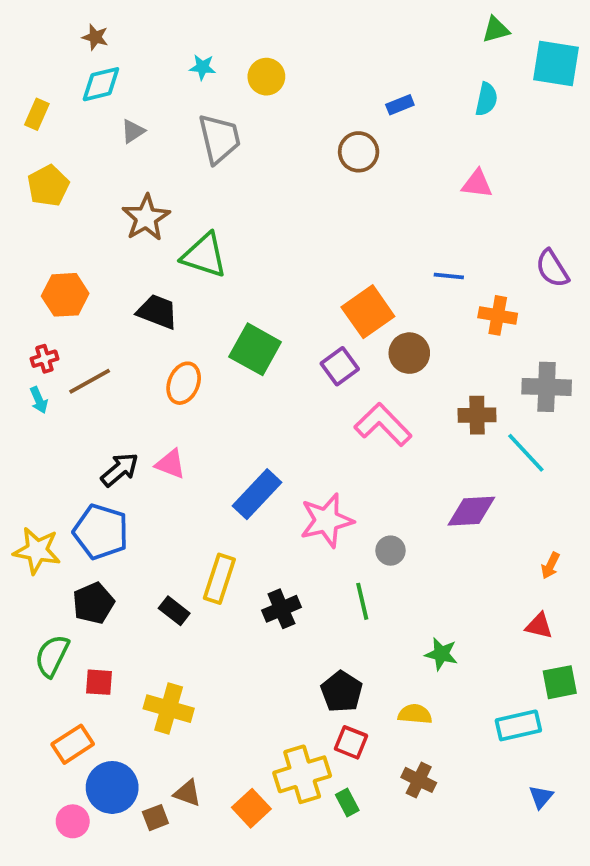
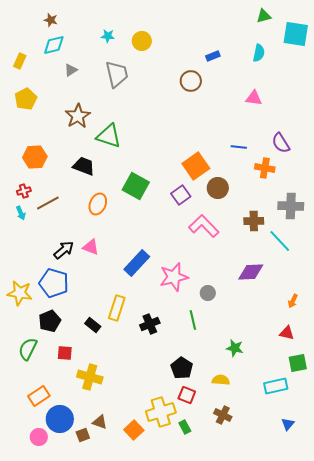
purple semicircle: (552, 268) -> (281, 143), moved
red square: (99, 682) -> (65, 353), moved

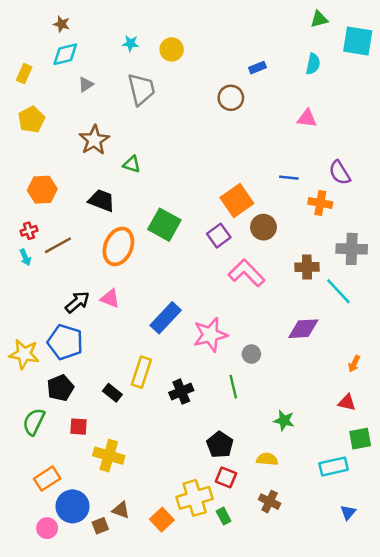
green triangle: (109, 136) -> (132, 164), size x0.6
orange ellipse: (98, 204) -> (118, 246), size x1.4

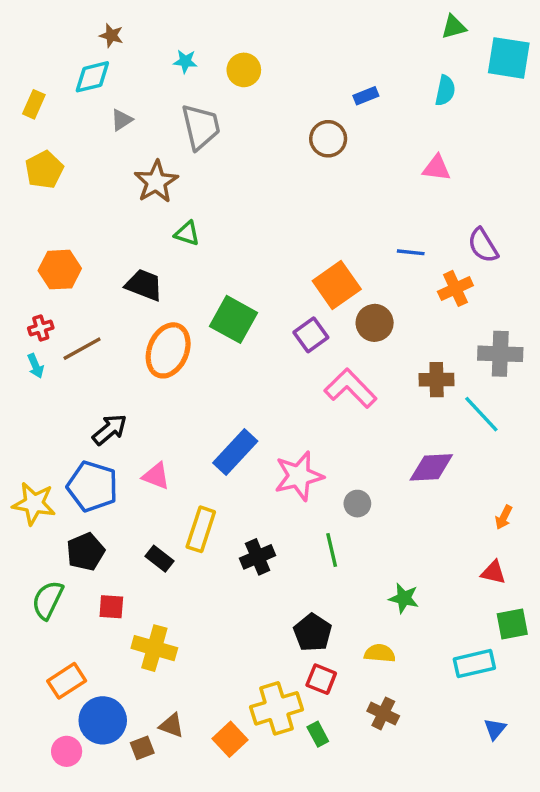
brown star: (62, 24) -> (111, 36), moved
brown star: (94, 140) -> (156, 182), moved
orange cross: (320, 203) -> (455, 288), turned -35
pink triangle: (110, 298) -> (156, 476), moved

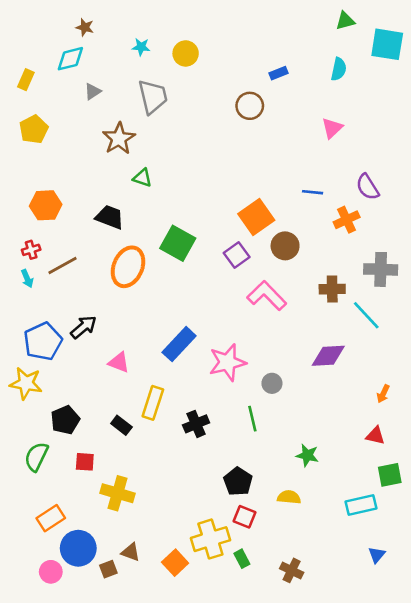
pink triangle: (437, 168) -> (332, 128), turned -50
blue pentagon: (92, 486) -> (43, 341), moved, turned 30
brown cross: (383, 713) -> (292, 570), moved

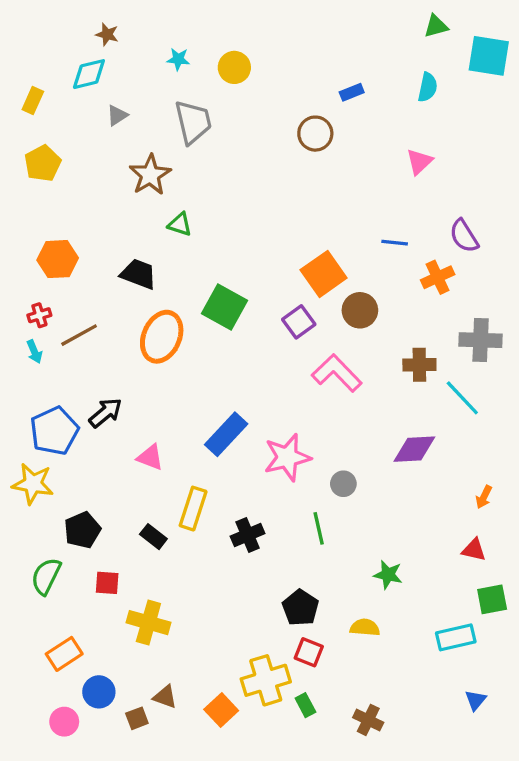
blue circle: (78, 548) -> (99, 692), size x0.7

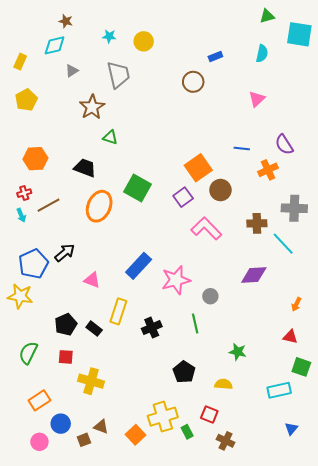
black pentagon: (82, 530) -> (66, 325), moved
green square: (492, 599) -> (301, 367), turned 30
red square: (309, 652) -> (209, 415), moved

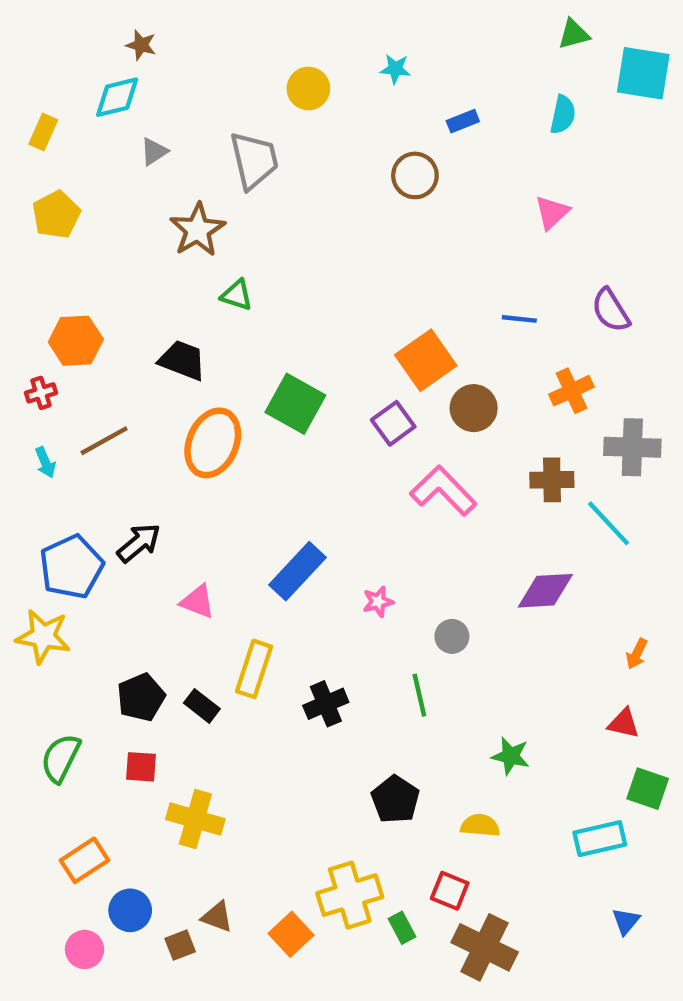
cyan star: (109, 36) -> (395, 69), moved
orange cross: (268, 170) -> (571, 391), moved
red cross: (24, 193) -> (41, 393), moved
pink star: (176, 280) -> (378, 602), size x0.5
brown cross: (226, 441) -> (485, 947), size x1.6

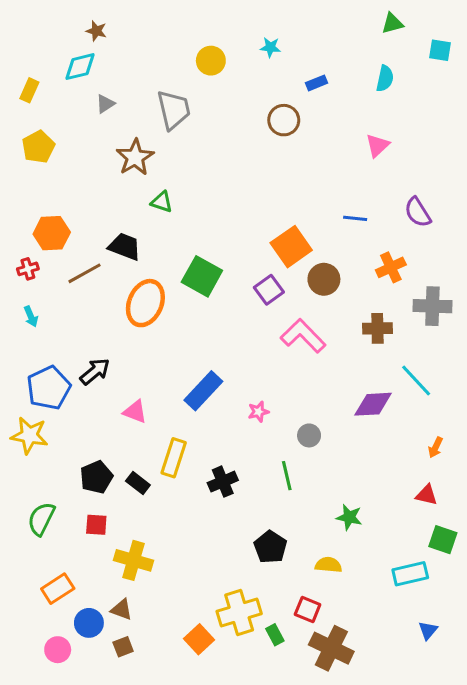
cyan square: (643, 73) -> (440, 50), size x0.6
brown line: (104, 441) -> (84, 273), moved
cyan line: (608, 523) -> (416, 380), moved
brown triangle: (217, 917) -> (122, 610), moved

